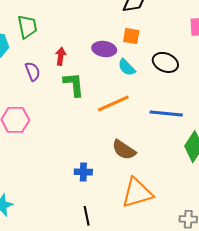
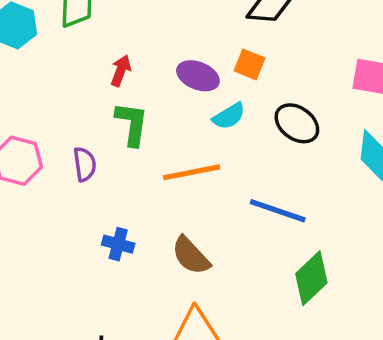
cyan semicircle: (127, 67) -> (229, 116), turned -90
purple semicircle: (33, 71) -> (85, 164), moved
blue cross: (83, 172) -> (118, 244), moved

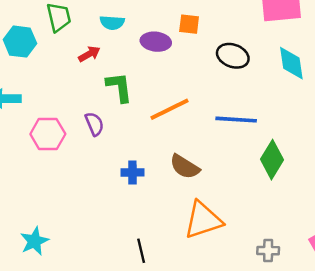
red arrow: (121, 71) -> (89, 54), moved, turned 55
cyan semicircle: (229, 116) -> (112, 23), moved, turned 50

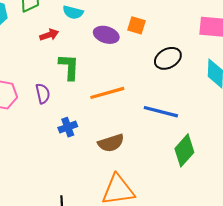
black ellipse: (233, 56) -> (168, 58), turned -60
brown semicircle: (185, 167) -> (111, 143), turned -60
blue cross: (132, 172) -> (68, 127), moved, turned -30

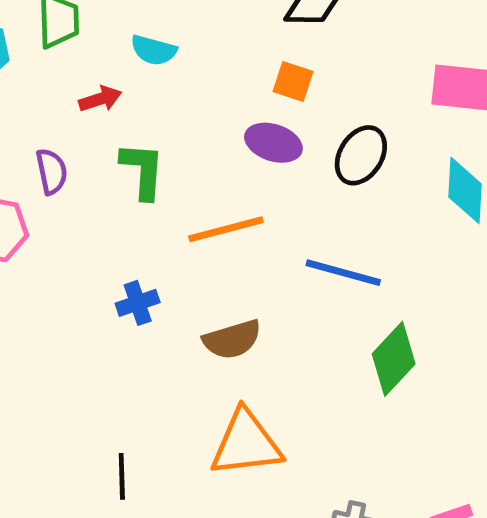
purple ellipse: (106, 35) -> (273, 143), moved
black ellipse: (168, 58) -> (361, 155), turned -30
purple semicircle: (43, 94) -> (52, 171), moved

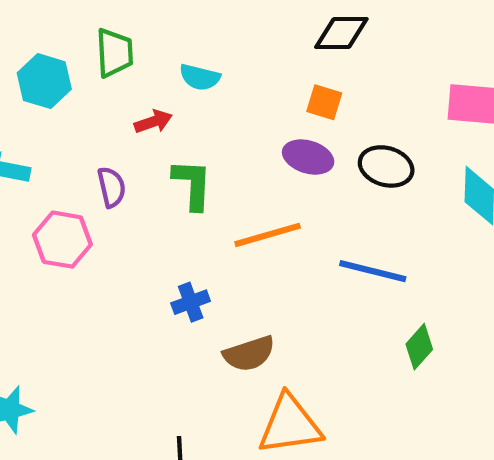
black ellipse: (361, 155) -> (386, 166), turned 75
brown semicircle: (232, 340) -> (249, 354), moved
green diamond: (394, 359) -> (419, 347), size x0.7

